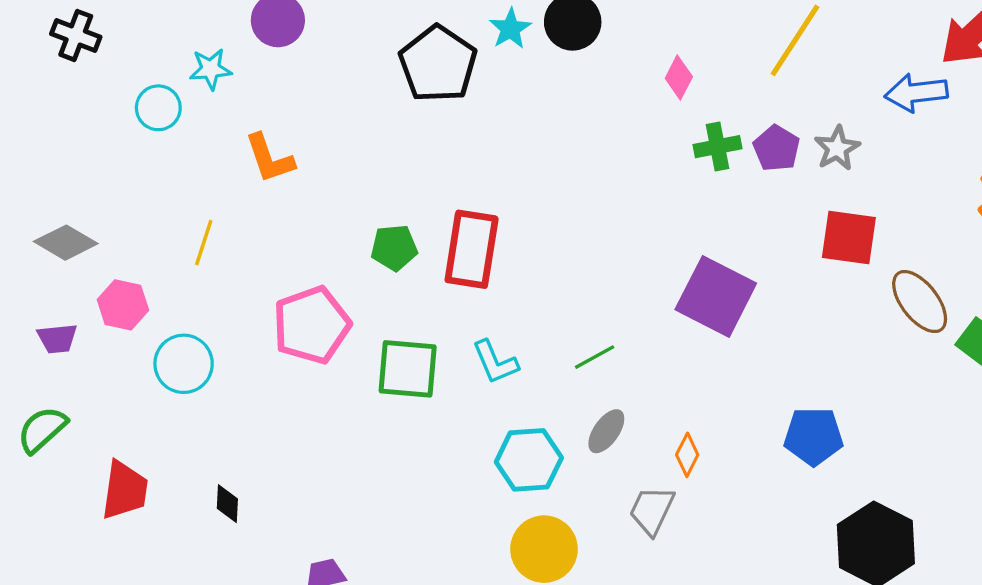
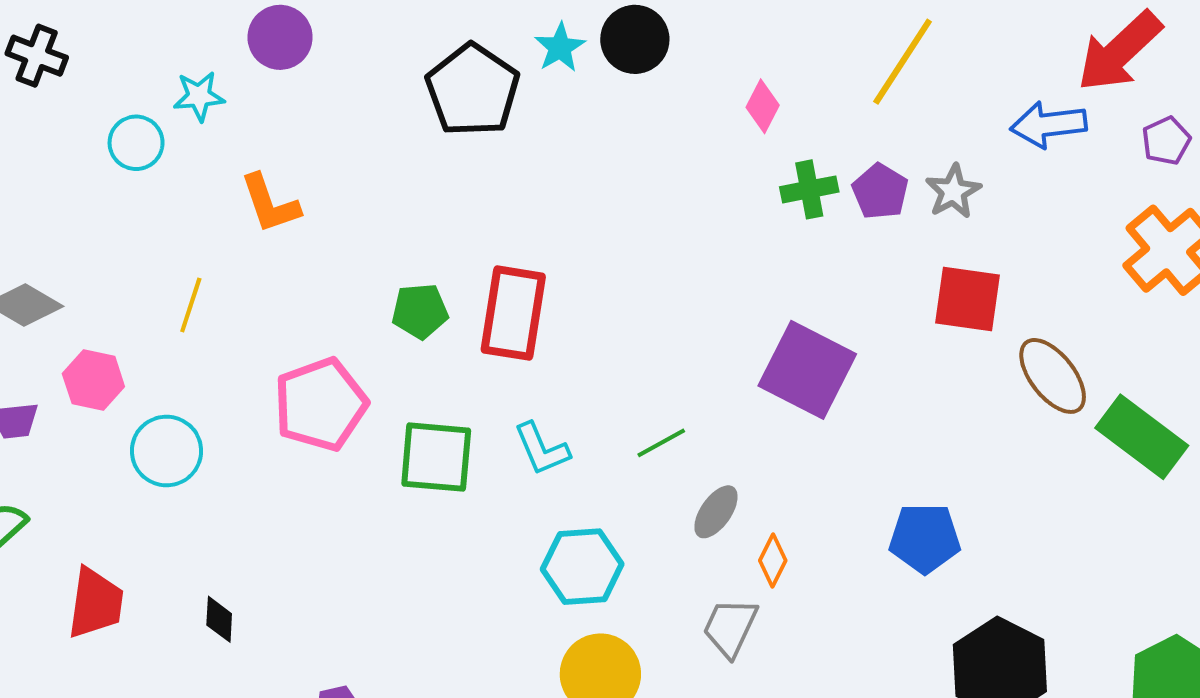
gray ellipse: (606, 431) -> (716, 512), moved

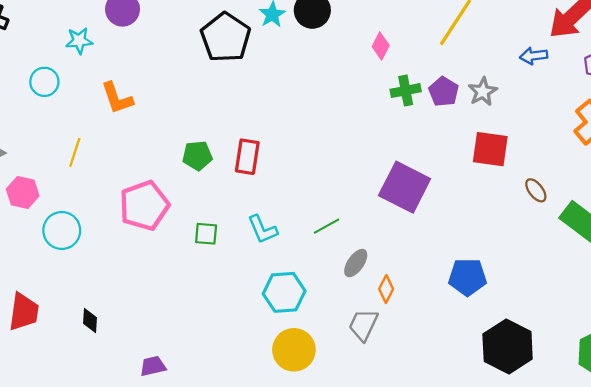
blue arrow: (1049, 125) -> (534, 56), size x0.7
cyan circle: (136, 143) -> (44, 82), moved
red rectangle: (513, 313) -> (247, 157), size x0.7
brown ellipse: (1053, 376) -> (536, 190), size x0.6
green square: (436, 457) -> (206, 234), size x0.6

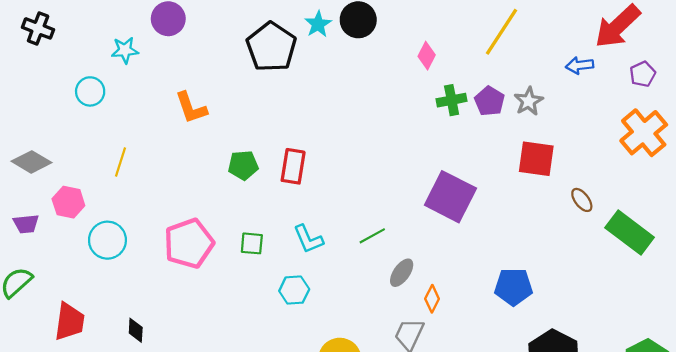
orange L-shape: (117, 98) -> (191, 108), moved
pink pentagon: (144, 206) -> (189, 243), moved
cyan hexagon: (284, 292) -> (294, 290), moved, size x0.7

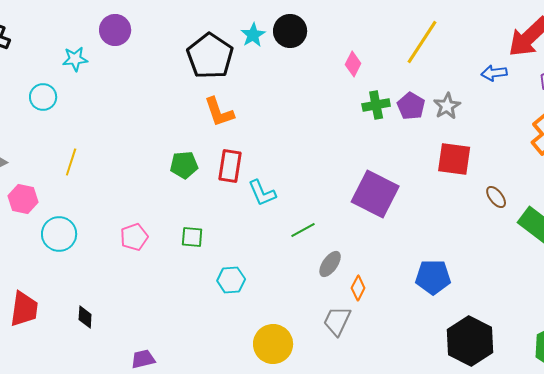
orange L-shape: (191, 108) -> (219, 112), moved
cyan L-shape: (308, 239) -> (262, 193), moved
pink pentagon: (189, 243) -> (134, 237), size x0.6

